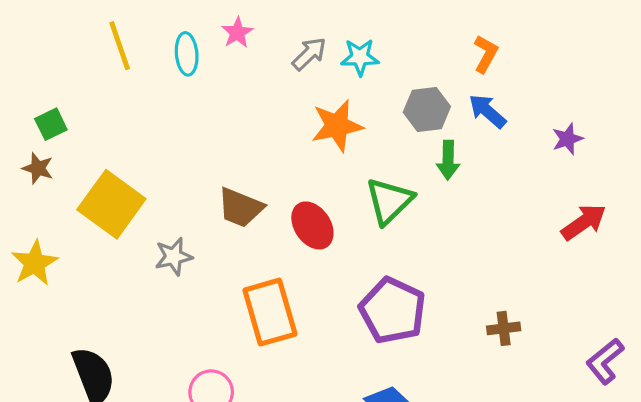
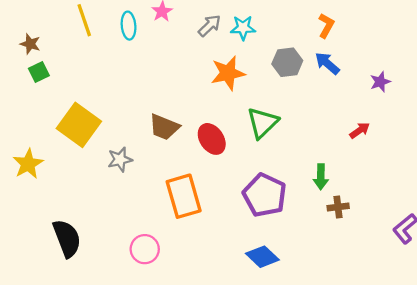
green arrow: (448, 160) -> (321, 177), moved
brown star: (38, 168) -> (30, 44), moved
red arrow: (584, 222) -> (360, 130), moved, size x0.7

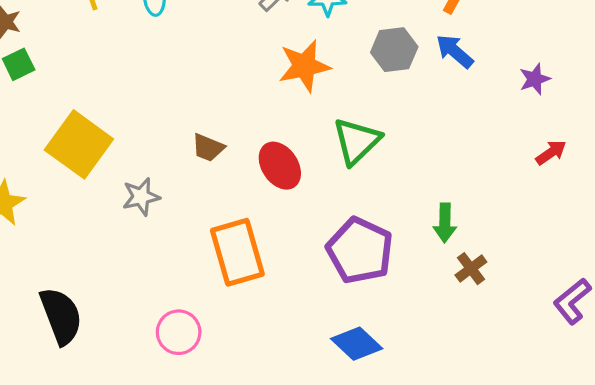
brown trapezoid: (164, 127) -> (208, 148), size x0.7
red arrow: (360, 130) -> (551, 153), moved
brown cross: (338, 207) -> (471, 269), turned -30

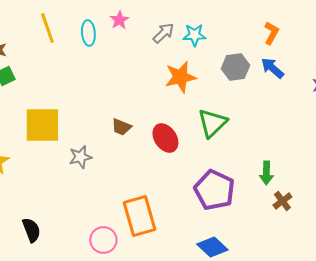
yellow square: (79, 144) -> (42, 125), turned -36
orange rectangle: (237, 252) -> (139, 216), moved
black semicircle: (61, 316) -> (31, 230), size x0.7

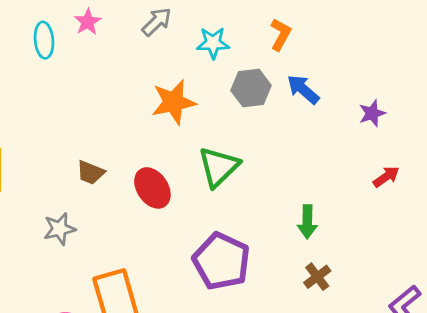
gray arrow: (163, 33) -> (157, 22), moved
orange L-shape: (271, 33) -> (281, 34), moved
cyan star: (194, 35) -> (213, 43), moved
gray star: (80, 157) -> (59, 229), moved
green arrow: (266, 173) -> (307, 222), moved

